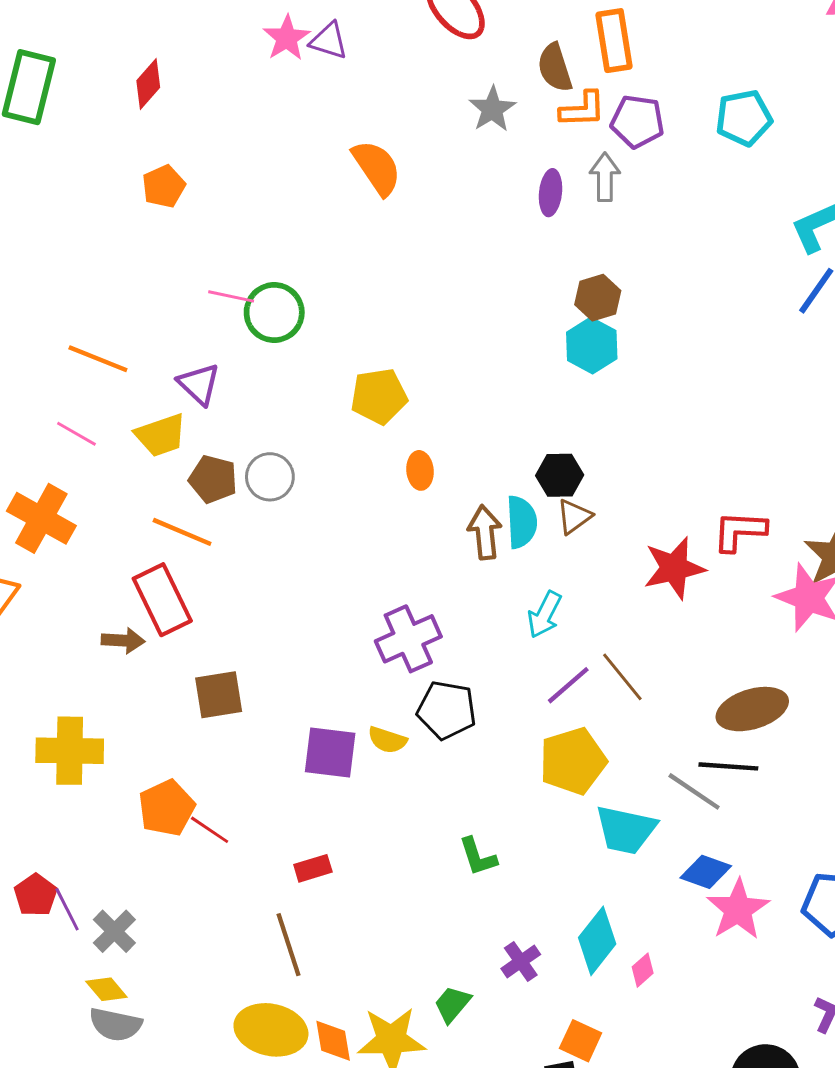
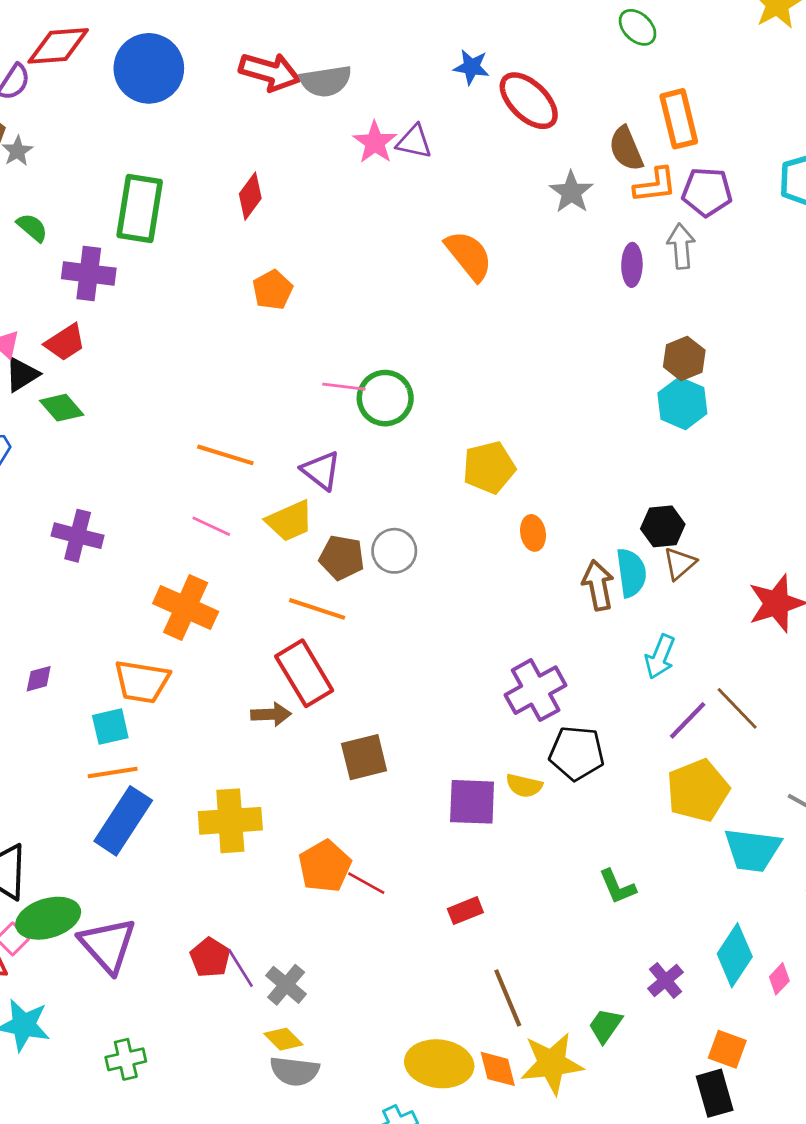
brown line: (288, 945) -> (508, 998), moved

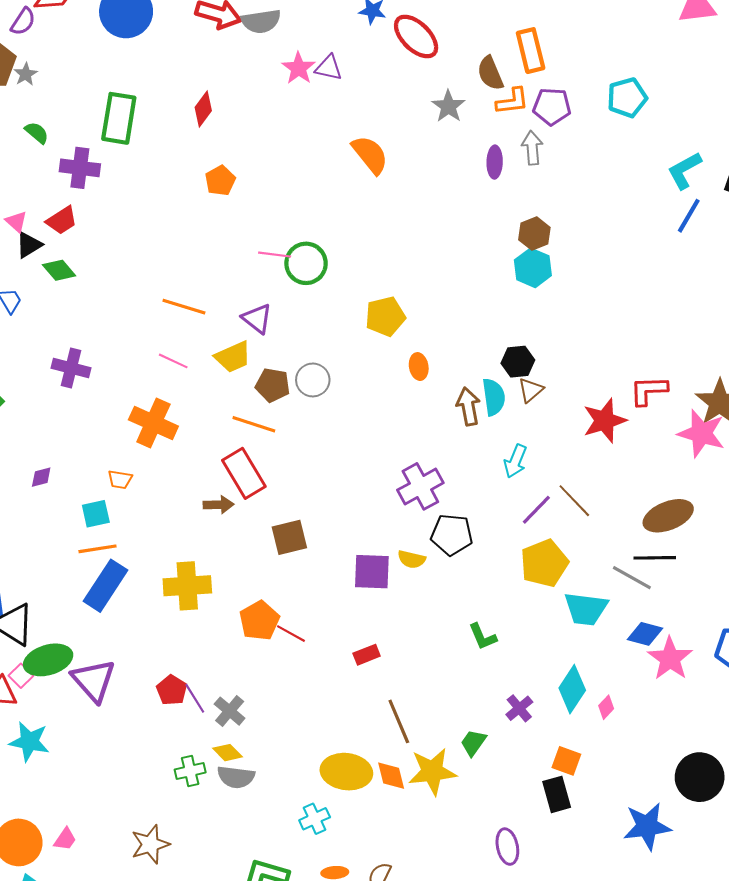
orange trapezoid: (142, 682) -> (120, 479), size x0.6
green cross: (126, 1059) -> (190, 771), moved

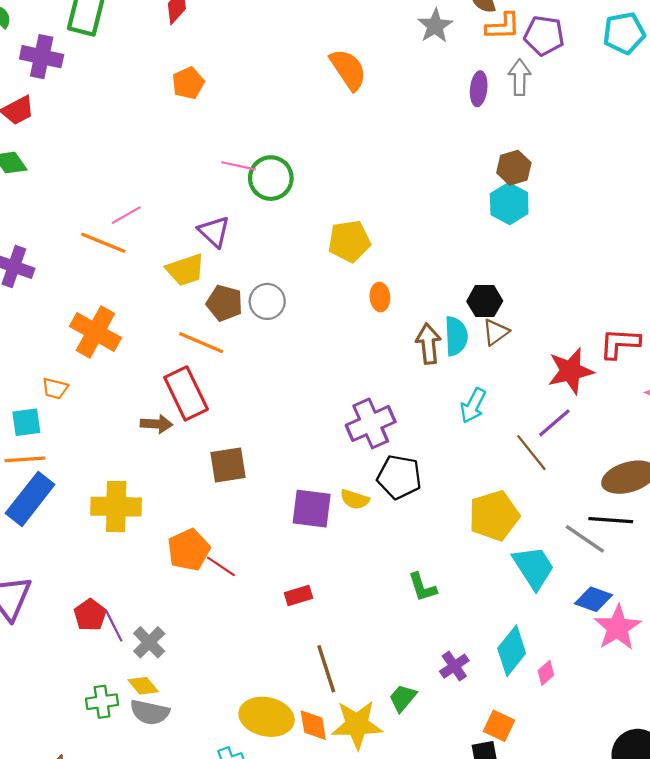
orange line: (184, 307) -> (103, 243), moved
pink line: (173, 361) -> (126, 215), moved, turned -60
purple line: (536, 510) -> (554, 423), moved
cyan trapezoid: (586, 609) -> (534, 567), turned -135

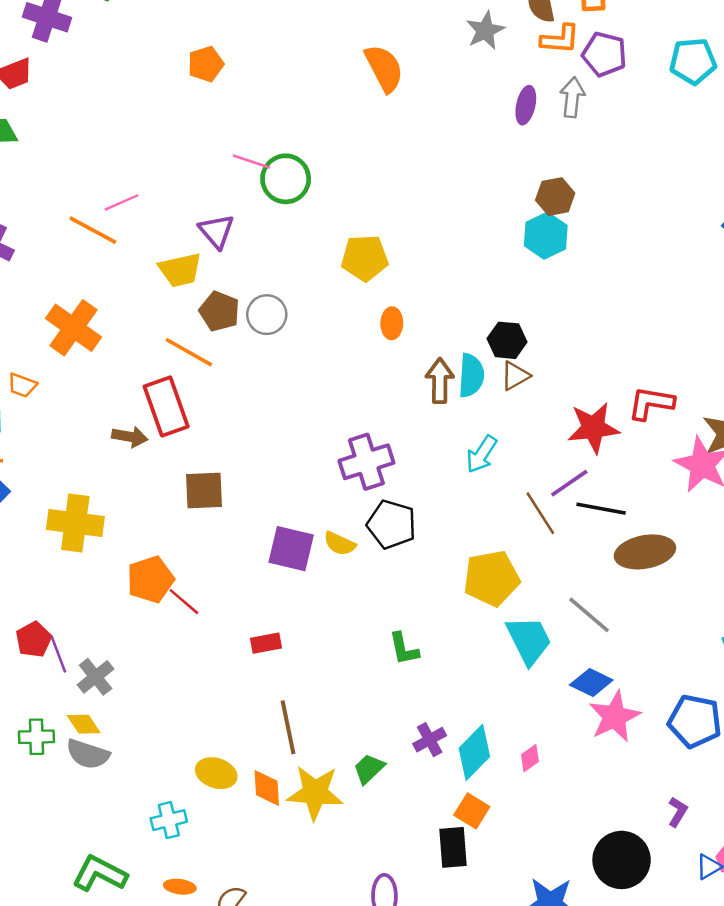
black line: (611, 520) -> (601, 509), moved
cyan diamond: (512, 651) -> (474, 752), moved
yellow ellipse: (267, 717) -> (216, 773), size x0.7

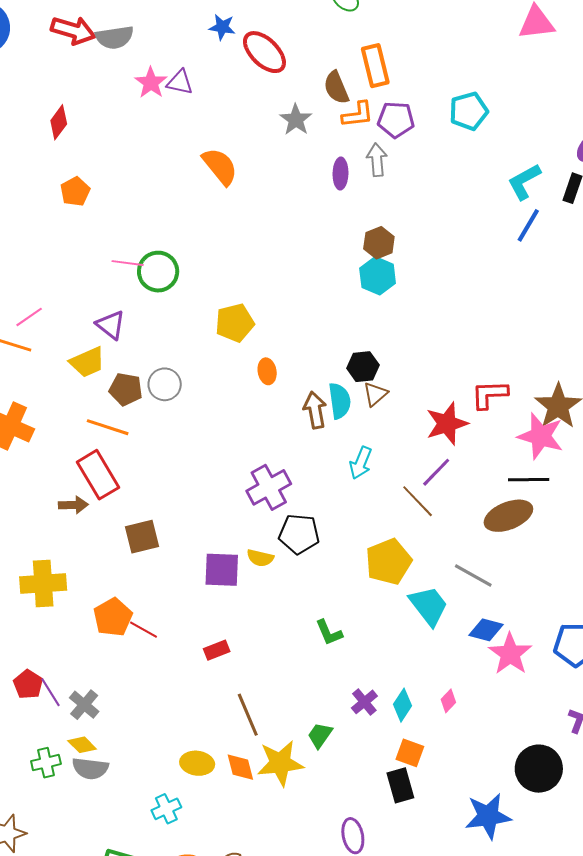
black line: (601, 509) -> (529, 480), moved
cyan diamond: (474, 752) -> (403, 705), size x0.7

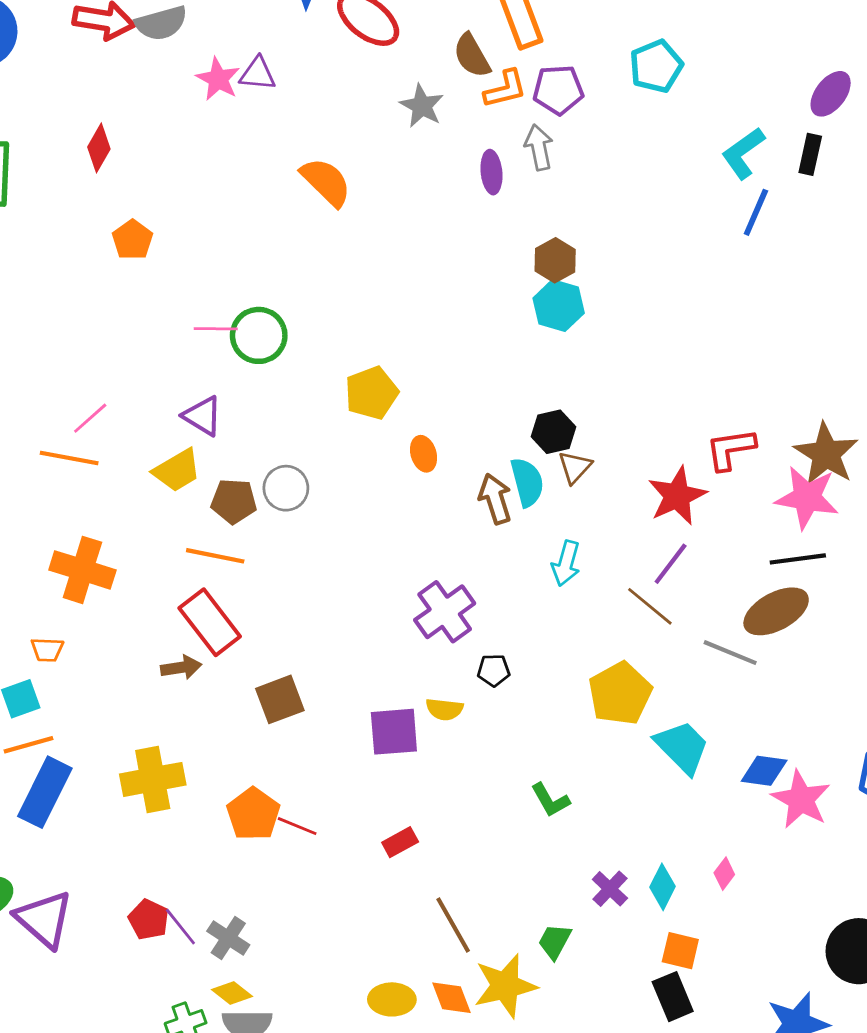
black pentagon: (299, 534) -> (494, 670), size x0.6
gray line: (473, 575) -> (730, 653), moved

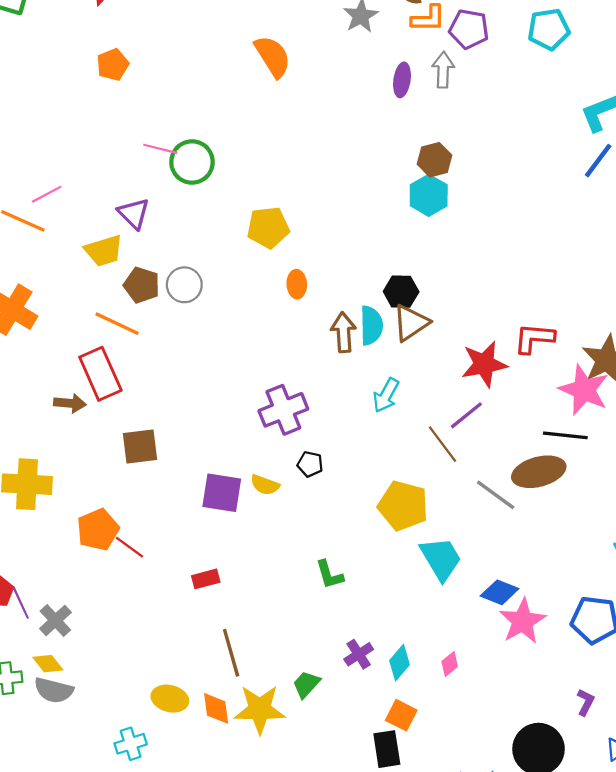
brown triangle: (575, 467) -> (411, 323), size x1.4
yellow pentagon: (620, 693) -> (403, 506), turned 30

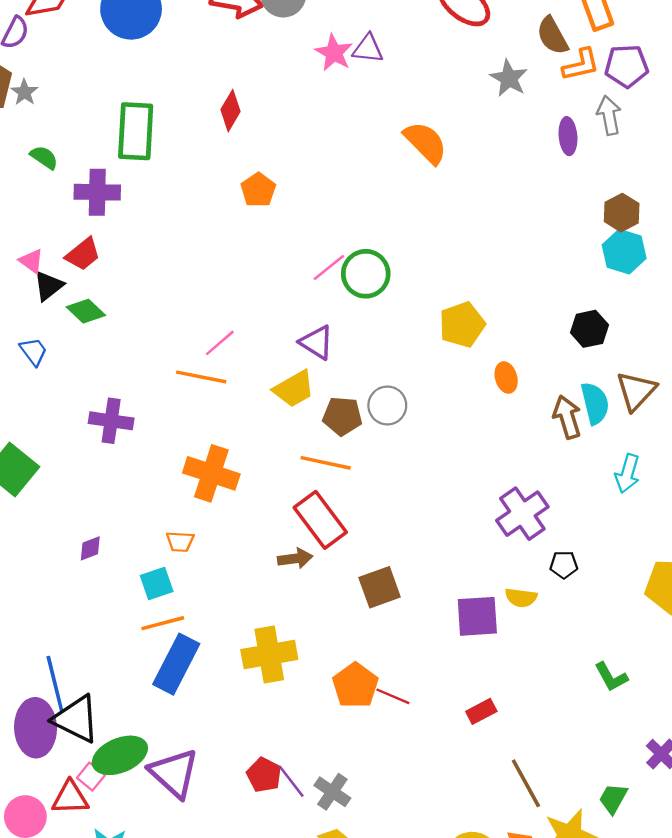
pink line: (160, 149) -> (329, 267), turned -40
black hexagon: (401, 292) -> (589, 329), moved

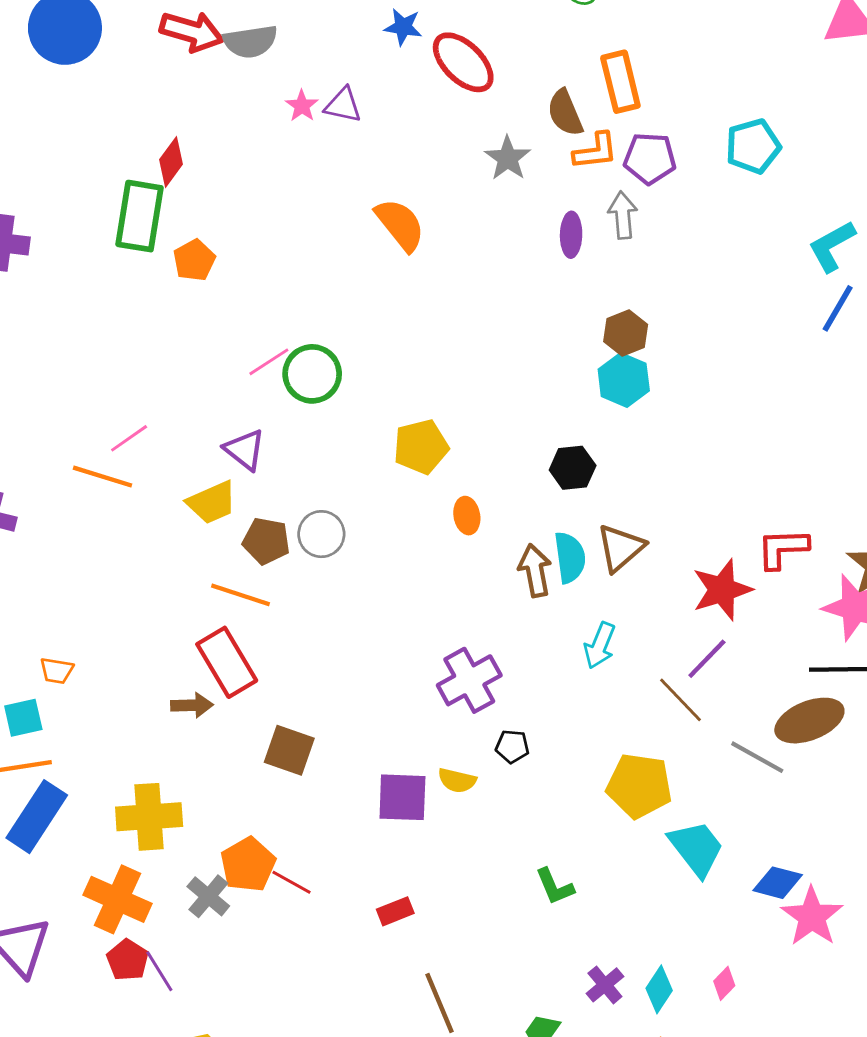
pink star: (334, 53) -> (302, 106), size x0.7
green rectangle: (136, 131) -> (140, 216), moved
orange cross: (211, 473) -> (118, 899), moved
brown square: (380, 587) -> (289, 750), turned 33
gray cross: (332, 792) -> (208, 896), moved

